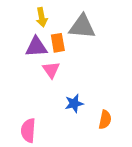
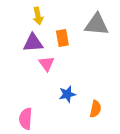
gray triangle: (82, 27) -> (97, 24), moved
orange rectangle: (58, 43) -> (62, 38), moved

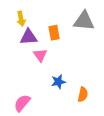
yellow arrow: (38, 16) -> (21, 19), moved
pink semicircle: (26, 119) -> (22, 103), turned 36

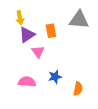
purple triangle: (29, 37) -> (27, 35), turned -30
pink semicircle: (22, 103) -> (27, 82), moved, turned 54

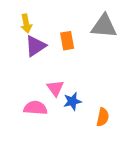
pink triangle: (38, 52) -> (55, 88), moved

